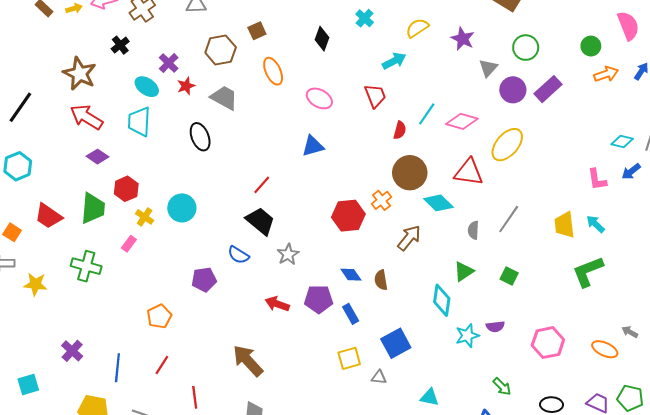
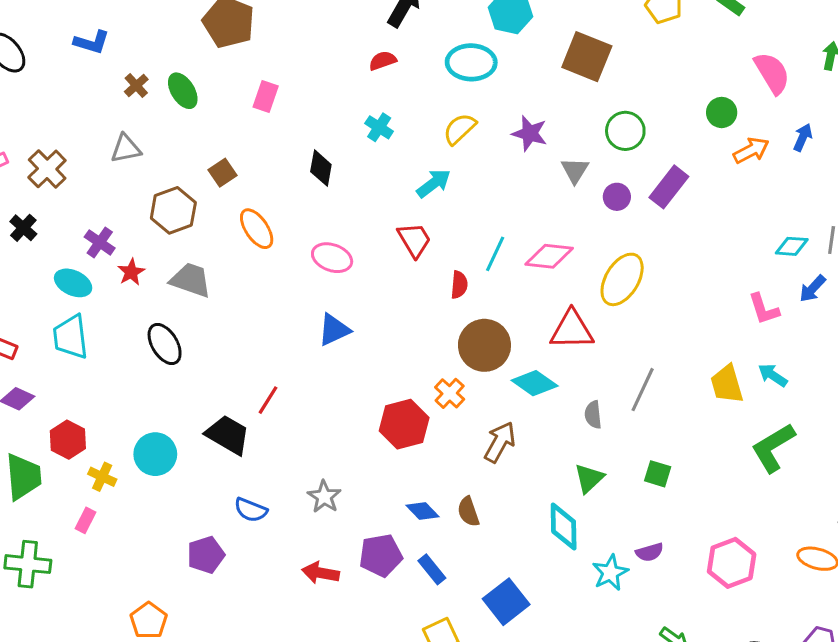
purple circle: (513, 90) -> (617, 197), size x0.7
black trapezoid: (260, 221) -> (228, 435), moved

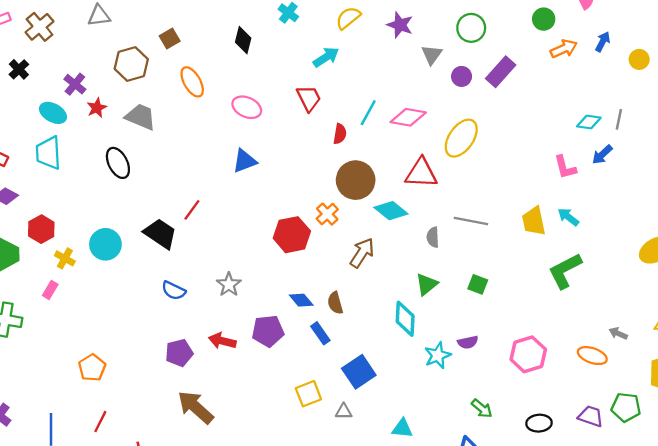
gray line: (643, 390) -> (471, 221), turned 72
purple pentagon: (206, 555) -> (179, 353), moved
blue rectangle: (432, 569) -> (320, 333), moved

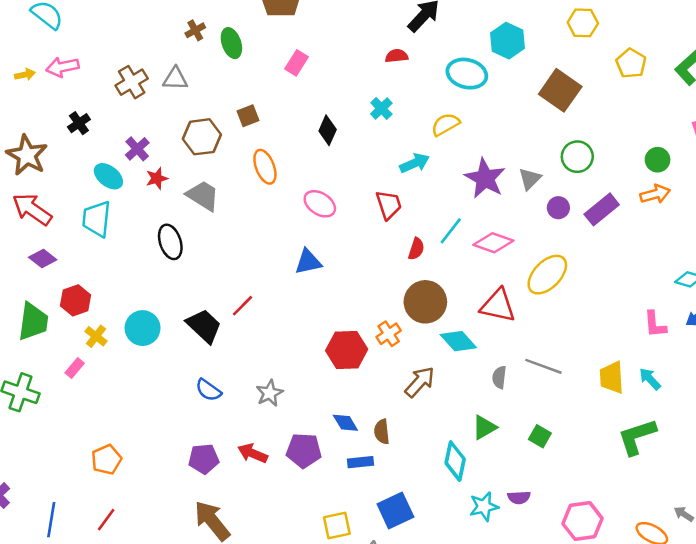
purple star: (400, 25) -> (485, 178), moved, size x1.4
brown cross: (40, 27) -> (132, 82), moved
orange arrow: (564, 49) -> (655, 194), moved
blue rectangle: (320, 333) -> (361, 462), turned -70

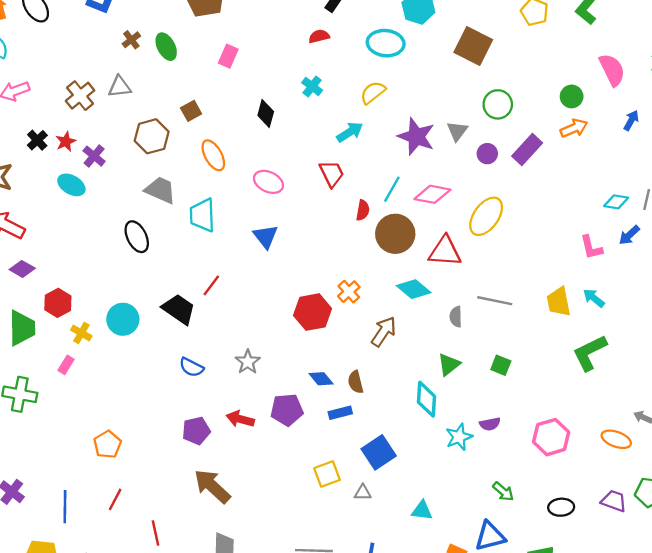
red star: (157, 178) -> (66, 142), moved
cyan trapezoid: (97, 219) -> (202, 215), moved
blue triangle: (308, 262) -> (265, 236), turned -48
brown circle: (425, 302) -> (395, 234), moved

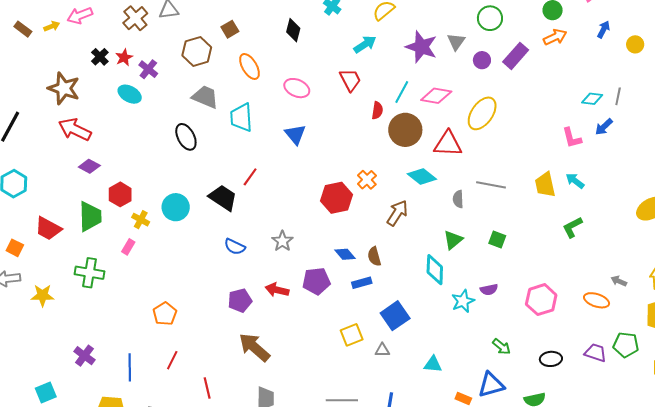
green L-shape: (590, 353) -> (572, 227), size x0.7

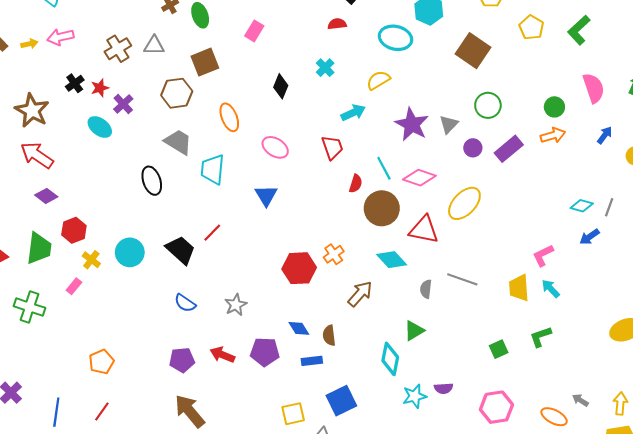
brown square: (230, 29) -> (205, 62), moved, size x1.5
cyan line: (402, 92) -> (384, 168), turned -65
pink L-shape: (572, 138) -> (543, 255), moved, turned 70
green square: (497, 240) -> (499, 349), moved, turned 36

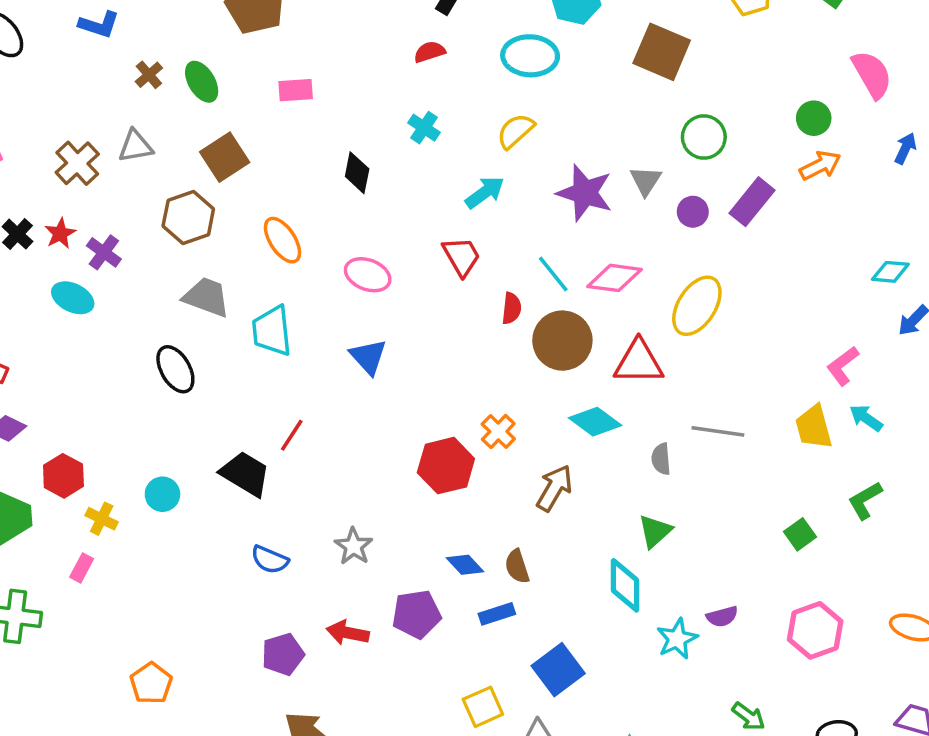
pink rectangle: (254, 31) -> (296, 90), turned 66
cyan circle: (130, 252) -> (162, 494), size x0.7

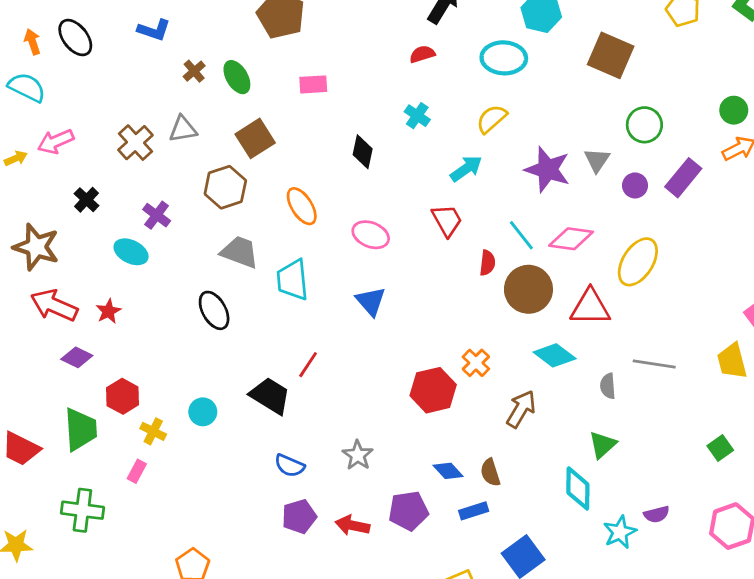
red star: (60, 233) -> (108, 311), moved
purple pentagon: (283, 654) -> (299, 516), moved

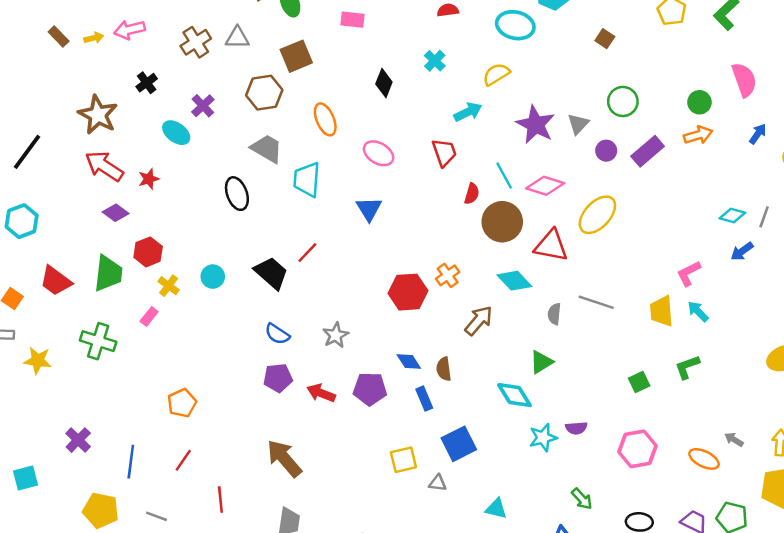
brown square: (611, 55) -> (605, 39), size x0.5
cyan diamond: (578, 488) -> (514, 395), turned -42
blue rectangle: (474, 511) -> (424, 399), turned 75

